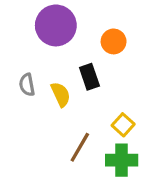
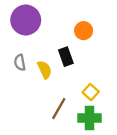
purple circle: (56, 25) -> (26, 20), moved

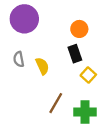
black rectangle: (66, 57) -> (75, 54), moved
yellow square: (91, 92) -> (88, 75), moved

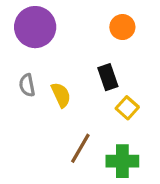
orange circle: (79, 29) -> (122, 27), moved

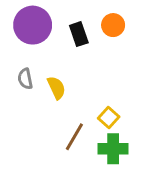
black rectangle: (108, 77) -> (79, 34), moved
yellow square: (127, 108) -> (109, 117), moved

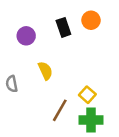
purple circle: (33, 25) -> (26, 36), moved, size x0.6
gray semicircle: (25, 79) -> (12, 84), moved

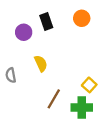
black rectangle: (63, 27) -> (46, 22), moved
yellow square: (87, 95) -> (89, 85), moved

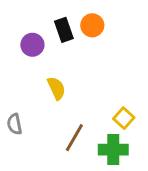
orange circle: (82, 18) -> (92, 25), moved
gray semicircle: (11, 75) -> (14, 124), moved

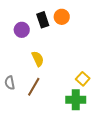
brown line: (74, 138) -> (34, 87), moved

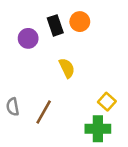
yellow semicircle: (38, 59) -> (67, 68), moved

